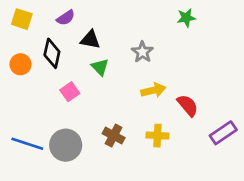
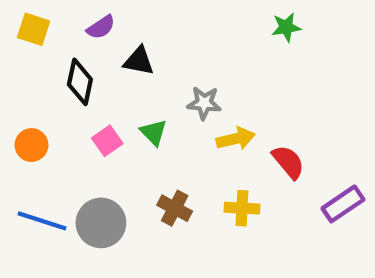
gray star: (142, 52) -> (204, 103), moved, turned -30
orange circle: (20, 64) -> (31, 145), moved
green triangle: (100, 67) -> (154, 132), moved

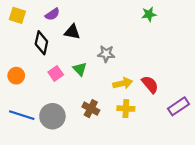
yellow arrow: (236, 139) -> (123, 83), moved

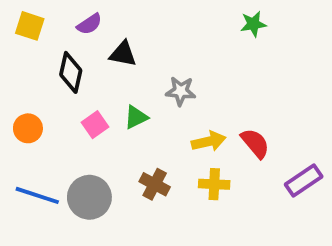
green triangle: (80, 69) -> (136, 117), turned 48

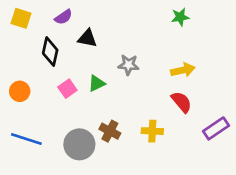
yellow arrow: (209, 141) -> (183, 70), moved
gray circle: (89, 197) -> (79, 144), moved

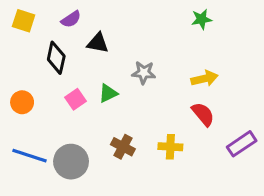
gray circle: (79, 144) -> (71, 162), moved

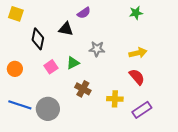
purple semicircle: (71, 19) -> (84, 13), moved
purple rectangle: (242, 144) -> (142, 110), moved
brown cross: (123, 147) -> (83, 89), moved

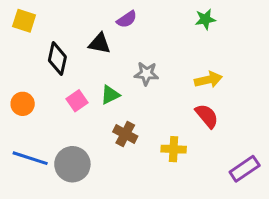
purple rectangle: (142, 110) -> (245, 169), moved

